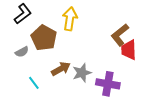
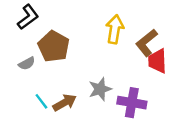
yellow arrow: (70, 19) -> (115, 29), moved
brown arrow: (61, 69) -> (65, 103), moved

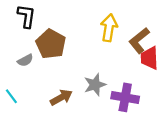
black L-shape: (28, 17) -> (26, 16), turned -45
cyan line: (41, 101) -> (11, 96), moved

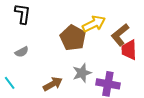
yellow arrow: (109, 28) -> (94, 24), turned 55
brown pentagon: (51, 44) -> (73, 38), moved

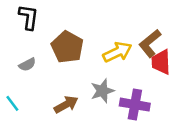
yellow arrow: (94, 24) -> (117, 52), moved
brown pentagon: (73, 38) -> (67, 47), moved

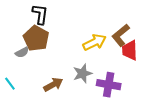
black L-shape: (29, 17) -> (40, 14), moved
brown pentagon: (67, 47) -> (36, 38), moved

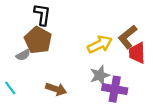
gray star: (82, 73) -> (100, 75), moved
brown arrow: (53, 85) -> (56, 89), turned 48

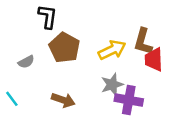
brown L-shape: (128, 37) -> (143, 42), turned -35
brown pentagon: (38, 40) -> (64, 48), moved

